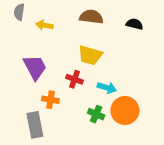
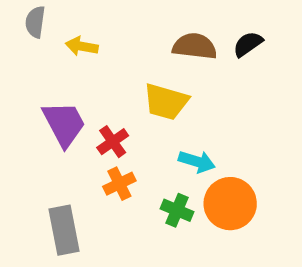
brown semicircle: (91, 17) -> (195, 46), moved
black semicircle: (135, 24) -> (248, 44), turned -49
red cross: (74, 79) -> (113, 142), moved, turned 35
orange cross: (50, 100) -> (119, 184), moved, turned -35

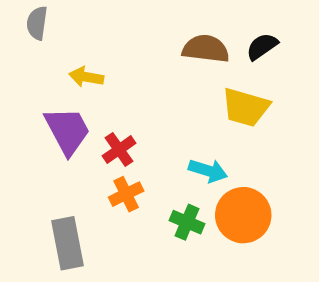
yellow arrow: (82, 46) -> (86, 77), moved
yellow trapezoid: (166, 102) -> (246, 107), moved

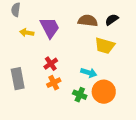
yellow arrow: (86, 77) -> (27, 33), moved
purple trapezoid: (67, 131) -> (50, 28), moved
gray rectangle: (67, 243) -> (18, 79), moved

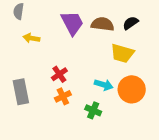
purple trapezoid: (50, 28) -> (72, 23), moved
orange circle: (104, 92) -> (132, 89), moved

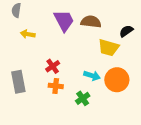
black semicircle: (130, 23) -> (126, 31), moved
orange cross: (63, 96) -> (56, 86), turned 32
green cross: (93, 110) -> (83, 98), turned 32

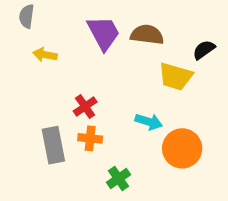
orange circle: (117, 80) -> (182, 148), moved
gray rectangle: (18, 82) -> (53, 145), moved
green cross: (83, 98) -> (119, 179), moved

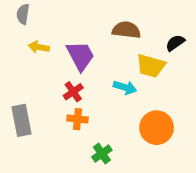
purple trapezoid: (104, 33) -> (80, 56), moved
cyan arrow: (149, 122) -> (125, 87), moved
gray rectangle: (53, 145) -> (21, 120), moved

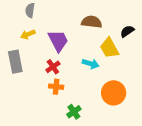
gray semicircle: (23, 14) -> (30, 10), moved
yellow arrow: (39, 47) -> (28, 34), turned -32
yellow trapezoid: (151, 66) -> (109, 48), turned 45
gray rectangle: (21, 120) -> (15, 62), moved

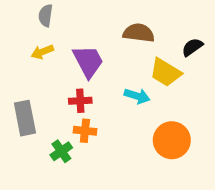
yellow trapezoid: (109, 48) -> (165, 72), turned -30
gray rectangle: (15, 62) -> (25, 118), moved
red cross: (53, 67) -> (80, 101), turned 32
green cross: (74, 112) -> (61, 151), moved

